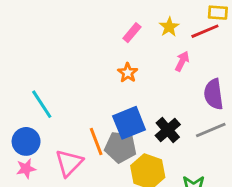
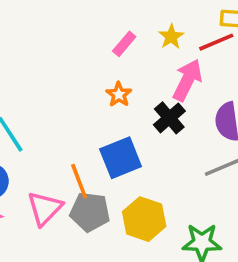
pink arrow: (182, 61) -> (187, 80), size x1.6
black cross: (168, 130) -> (169, 118), moved
gray pentagon: (121, 147) -> (90, 212), moved

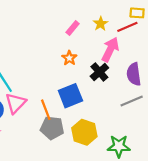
pink triangle: (45, 208) -> (16, 103), moved

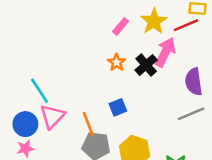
yellow star: (100, 24) -> (154, 21), size x1.5
black cross: (99, 72) -> (146, 65), moved
blue square: (70, 96) -> (118, 107), size x0.6

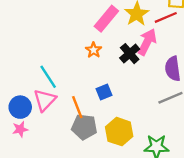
pink rectangle: (120, 26) -> (106, 19), size x1.6
orange star: (117, 62) -> (94, 50), moved
cyan line: (40, 91) -> (48, 77), moved

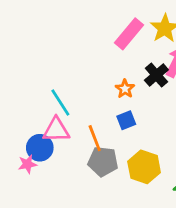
orange star: (94, 50) -> (125, 89), moved
pink triangle: (45, 100) -> (56, 130), turned 45
blue circle: (20, 107) -> (40, 148), moved

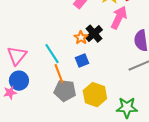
black cross: (156, 75) -> (94, 34), moved
cyan line: (60, 102) -> (52, 54), moved
pink triangle: (56, 130) -> (17, 56), moved, turned -50

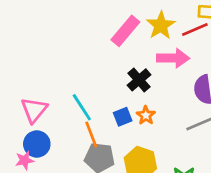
pink arrow: (119, 18) -> (173, 58), turned 65
orange star: (81, 38) -> (146, 115), moved

